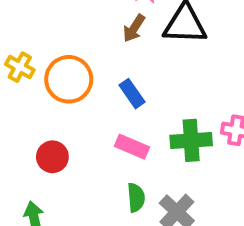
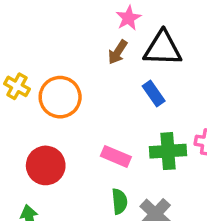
blue rectangle: (132, 94) -> (154, 94), moved
red circle: (52, 157) -> (46, 165), size x1.4

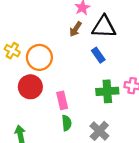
pink rectangle: (116, 156) -> (62, 100), moved, turned 54
red circle: (46, 165) -> (30, 87), moved
green semicircle: (119, 201) -> (67, 123), moved

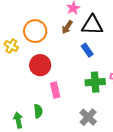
orange circle: (39, 57) -> (35, 31), moved
red circle: (30, 87) -> (40, 65), moved
green semicircle: (67, 123) -> (38, 111), moved

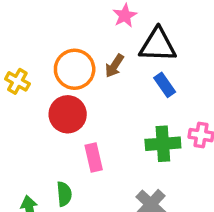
brown arrow: (67, 27) -> (114, 66), moved
orange circle: (35, 31) -> (75, 69), moved
blue rectangle: (87, 50) -> (165, 85), moved

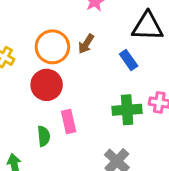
black triangle: (158, 45) -> (148, 26), moved
green semicircle: (64, 194) -> (44, 136), moved

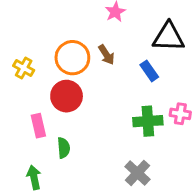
brown arrow: (86, 44) -> (106, 55), turned -66
pink rectangle: (69, 121) -> (38, 126), moved

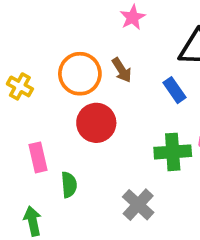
red circle: (67, 96) -> (96, 123), moved
gray cross: (137, 173) -> (138, 205), moved

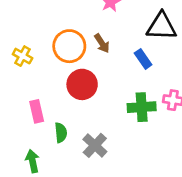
gray cross: (138, 205) -> (95, 145), moved

